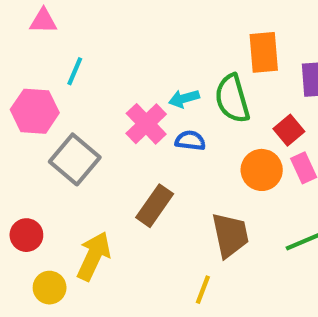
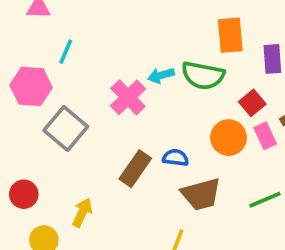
green semicircle: (232, 99) -> (203, 75), turned -63
blue semicircle: (190, 141) -> (175, 158), moved
brown trapezoid: (230, 235) -> (201, 194), turned 87
yellow arrow: (94, 256) -> (82, 213), size x0.7

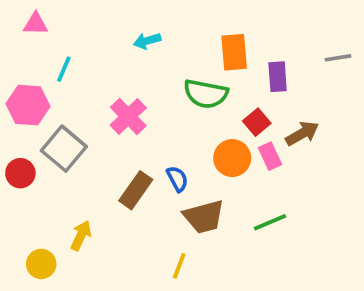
cyan arrow: (161, 75) -> (147, 41), moved
blue semicircle: (175, 158) -> (177, 179), turned 55
red circle: (24, 194) -> (20, 173), moved

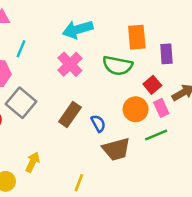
cyan arrow: (147, 41) -> (78, 29), size x1.6
pink cross: (128, 116) -> (70, 64), moved
brown rectangle: (136, 190) -> (70, 114), moved
green line: (270, 222) -> (156, 135), moved
yellow line: (179, 266) -> (79, 183), moved

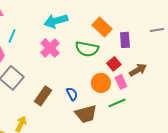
orange rectangle: (137, 37) -> (102, 27), turned -42
brown rectangle: (70, 114) -> (43, 96), moved

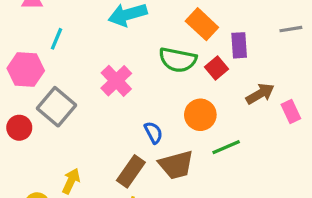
pink cross: (50, 48) -> (116, 81), moved
red square: (114, 64) -> (217, 68), moved
pink rectangle: (121, 82) -> (291, 112), moved
brown rectangle: (43, 96) -> (131, 171), moved

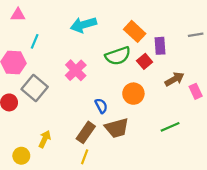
green semicircle: (178, 60) -> (118, 56), turned -30
green line: (226, 147) -> (170, 127), moved

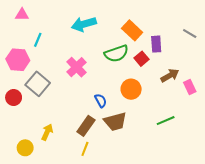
gray line: (196, 35) -> (190, 34), turned 40

